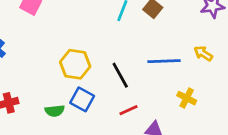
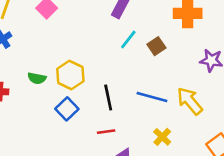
yellow arrow: (203, 53) -> (190, 101), size x1.6
green semicircle: (55, 111) -> (37, 78), moved

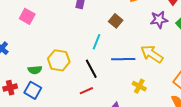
cyan line: (128, 39) -> (97, 42), moved
blue square: (67, 109) -> (33, 90), moved
red line: (106, 132) -> (86, 91), moved

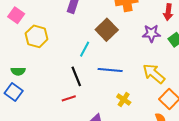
brown square: (116, 21) -> (107, 30), size x1.5
yellow arrow: (152, 54) -> (154, 74), moved
yellow hexagon: (59, 60) -> (37, 36), moved

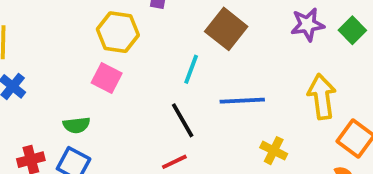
pink square: (16, 15) -> (107, 78), moved
yellow hexagon: (37, 36) -> (118, 32), moved
yellow arrow: (154, 74) -> (322, 97), turned 50

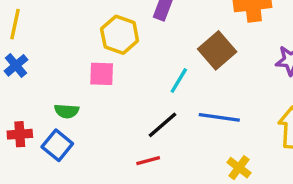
pink square: (107, 78) -> (102, 74), turned -36
black line: (183, 120) -> (163, 125), turned 68

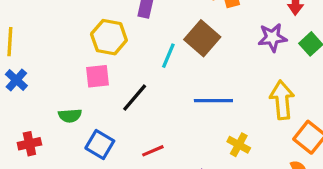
cyan line: (179, 81) -> (168, 56), moved
black line: (163, 125) -> (135, 98), moved
blue square: (57, 145) -> (100, 144), moved

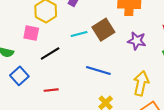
purple star: (272, 37) -> (137, 41), moved
cyan line: (168, 56) -> (79, 34), turned 35

